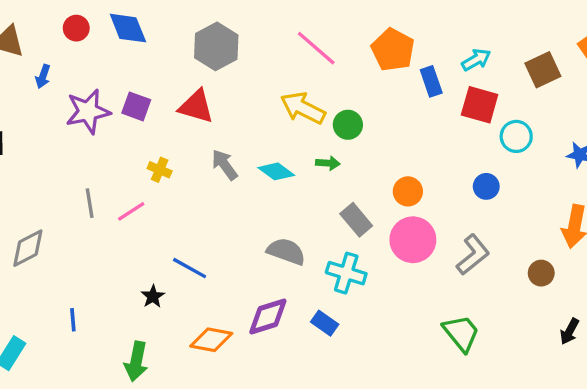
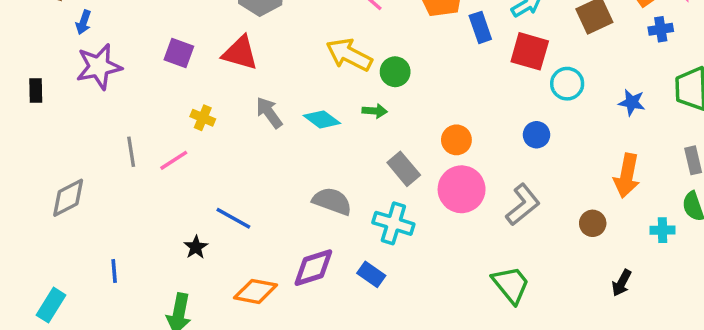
purple star: (88, 111) -> (99, 67), moved

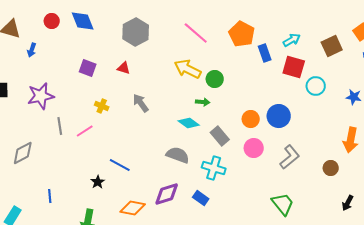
red triangle: (240, 53) -> (124, 68), size x0.6
purple star: (99, 67) -> (41, 96), moved
cyan diamond: (322, 119) -> (189, 123), moved
blue circle: (536, 135) -> (279, 116), moved, size x1.5
pink circle: (462, 189) -> (254, 148), size x0.7

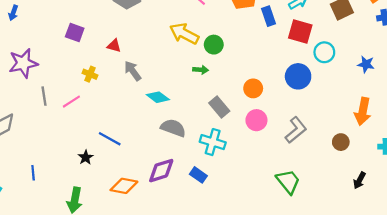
red triangle: (124, 68) -> (114, 46), moved
blue circle: (279, 116) -> (298, 76), moved
cyan diamond: (189, 123) -> (158, 97), moved

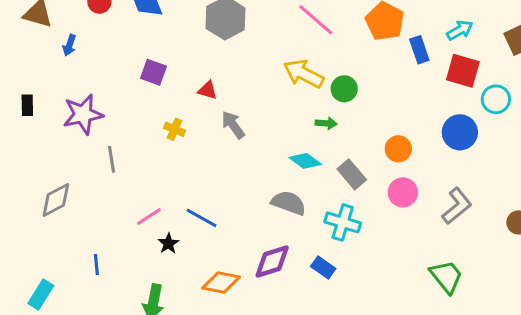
cyan diamond: (158, 97) -> (305, 161), moved
pink line: (71, 102) -> (149, 216), moved

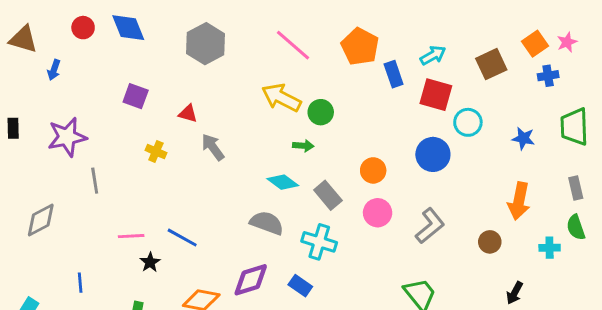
pink line: (149, 216) -> (131, 236), turned 30

